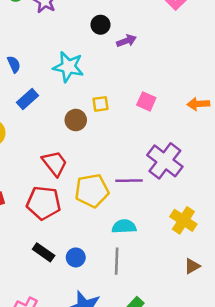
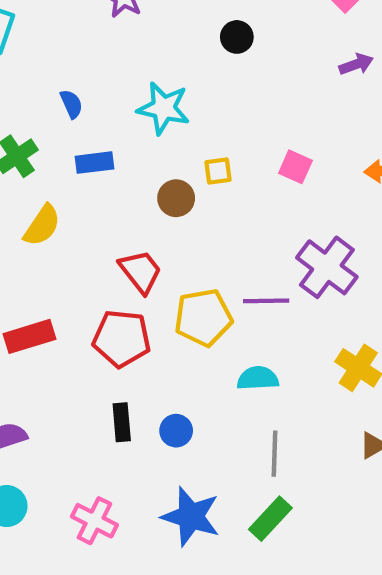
black circle: (100, 25) -> (237, 37), moved
purple arrow: (126, 41) -> (356, 64), moved
blue rectangle: (27, 99) -> (94, 163), turned 35
black rectangle: (44, 252) -> (122, 422), turned 50
gray line: (117, 261) -> (275, 454), moved

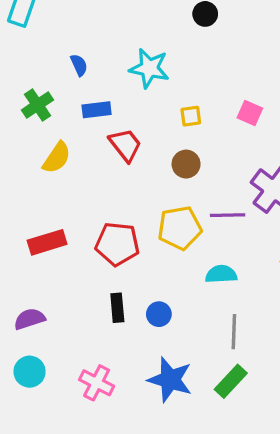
brown circle: (176, 198) -> (186, 164), moved
red trapezoid: (141, 272) -> (125, 145), moved

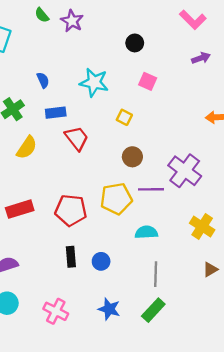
pink square: (250, 113) -> (148, 81), moved
yellow square: (191, 116) -> (124, 117), turned 35
brown circle: (186, 164) -> (132, 157), moved
blue star: (170, 380) -> (109, 309), size x0.7

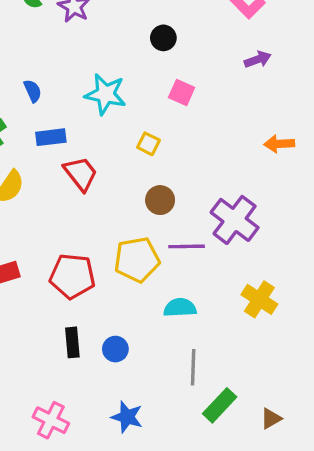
brown triangle: (210, 269) -> (271, 419), moved
green rectangle: (153, 310) -> (220, 405), moved

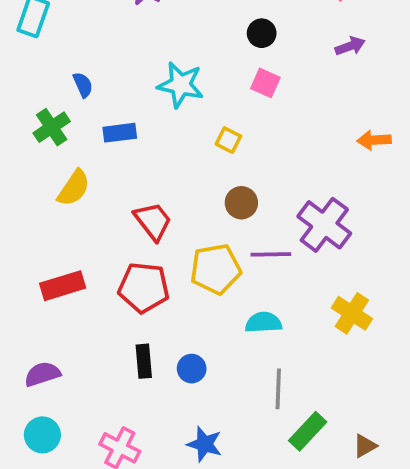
black circle: (163, 38) -> (262, 33), moved
blue semicircle: (33, 91) -> (83, 85), moved
red trapezoid: (81, 174) -> (153, 221), moved

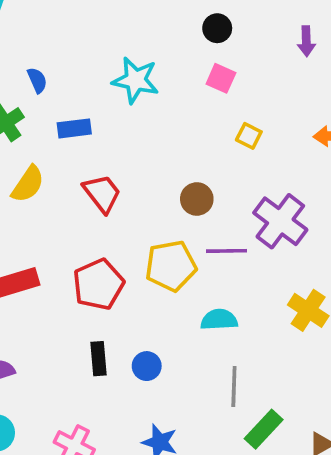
purple arrow: (350, 46) -> (306, 41), turned 108
yellow square: (228, 140) -> (249, 136), moved
red trapezoid: (153, 221) -> (102, 193), moved
red pentagon: (144, 287) -> (98, 284), turned -30

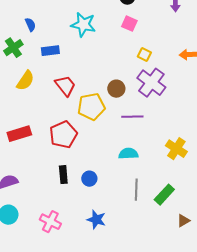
purple cross: (280, 221) -> (151, 83), moved
yellow pentagon: (171, 266) -> (91, 107), moved
green rectangle: (264, 429) -> (164, 195), moved

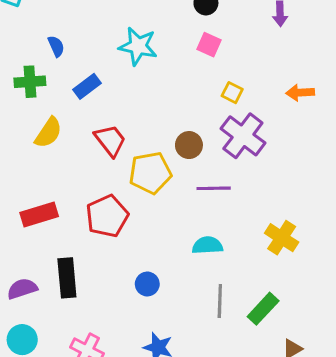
green cross: (13, 48) -> (30, 82), turned 30
blue rectangle: (50, 51) -> (87, 86), turned -30
black rectangle: (63, 175) -> (67, 278), moved, size x1.4

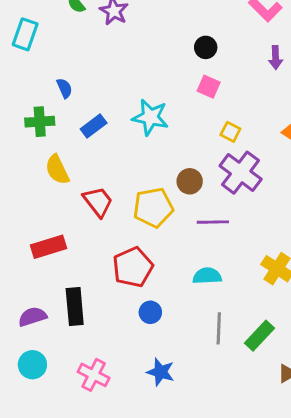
cyan star: (138, 46) -> (150, 117), moved
yellow semicircle: (48, 133) -> (57, 170), turned 120
red trapezoid: (110, 140) -> (98, 202), moved
red pentagon: (107, 216) -> (133, 267), moved

